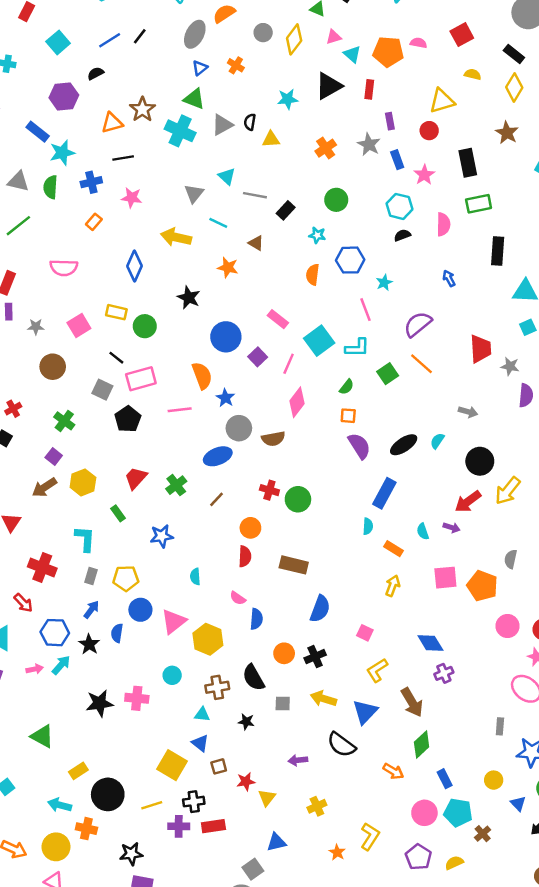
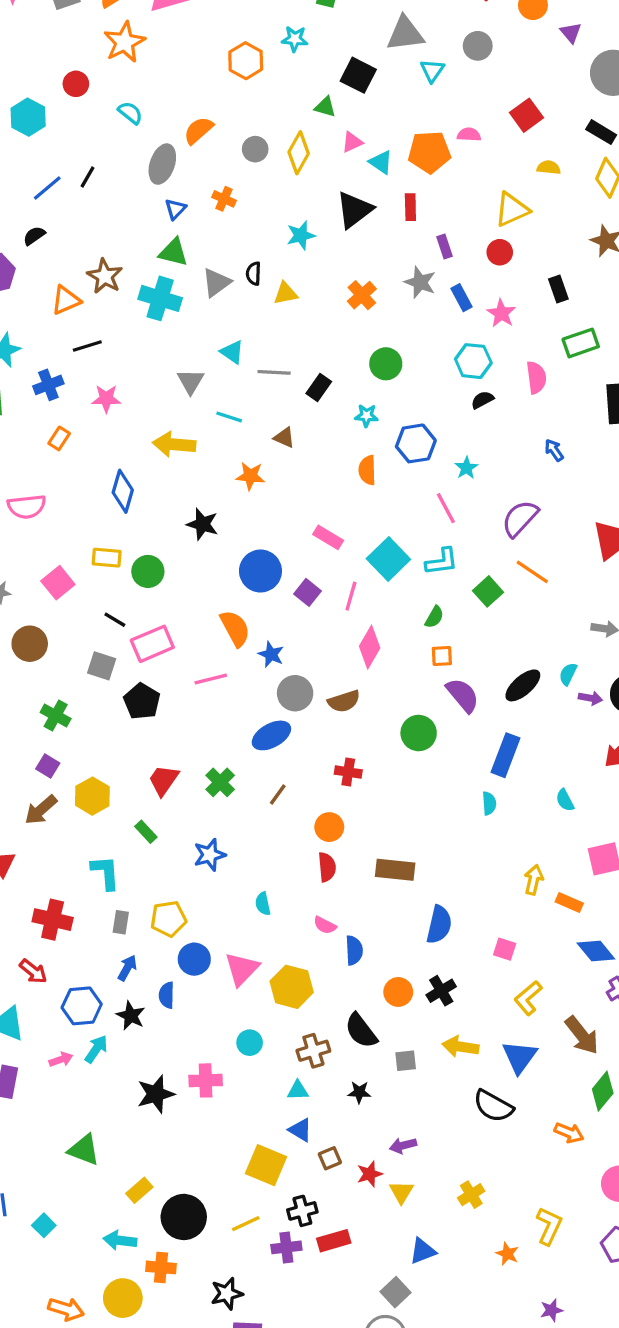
black rectangle: (468, 163) -> (558, 289), size x0.7
green circle: (298, 499) -> (419, 733), moved
purple arrow: (452, 527) -> (590, 698), moved
orange rectangle: (394, 549) -> (569, 902), moved
purple arrow: (298, 760) -> (403, 1146), moved

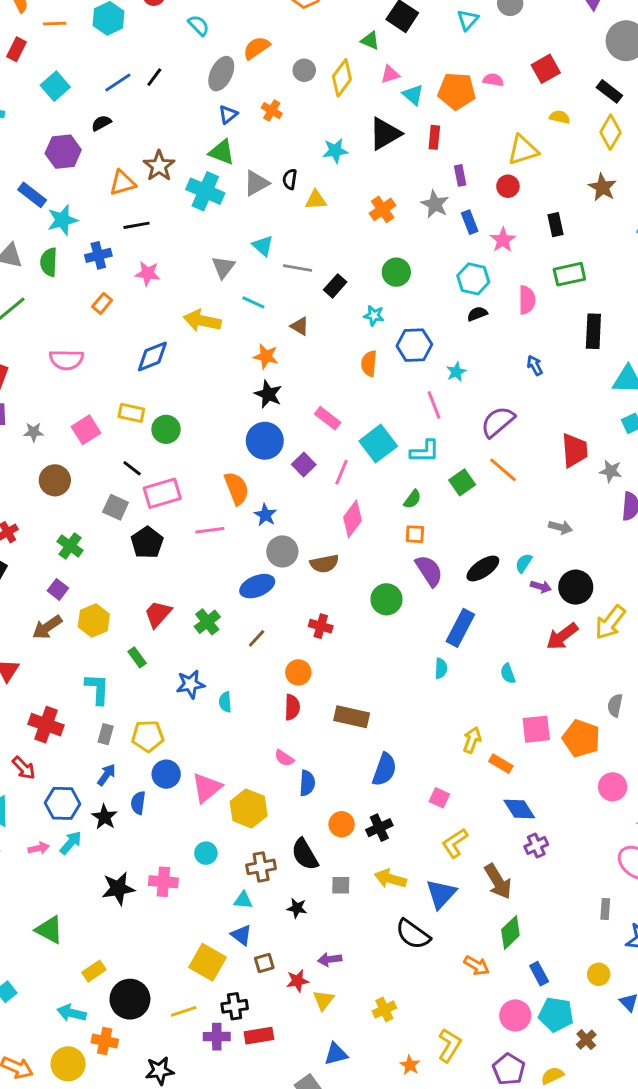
blue diamond: (123, 491) -> (152, 356), turned 45
black star: (202, 524) -> (268, 394), moved
cyan semicircle: (263, 904) -> (225, 702), moved

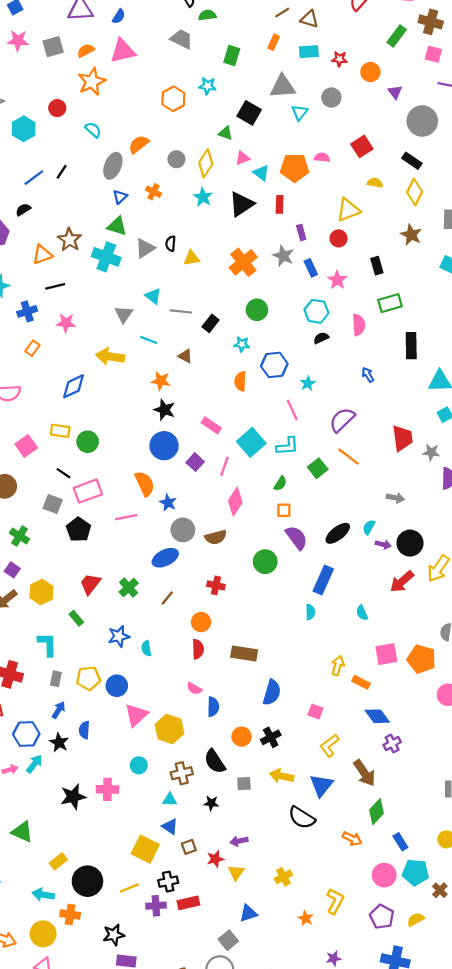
cyan star: (335, 151) -> (203, 197), moved, turned -30
orange cross: (383, 209) -> (243, 262), size x1.4
blue circle: (166, 774) -> (117, 686), moved

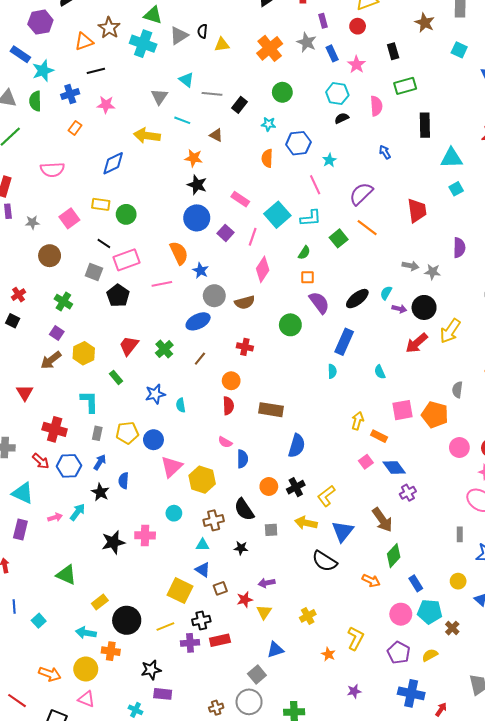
gray star: (431, 452) -> (433, 272), moved
pink square: (315, 712) -> (366, 462), moved, turned 32
blue hexagon: (26, 734) -> (69, 466), moved
yellow L-shape: (329, 746) -> (326, 496), moved

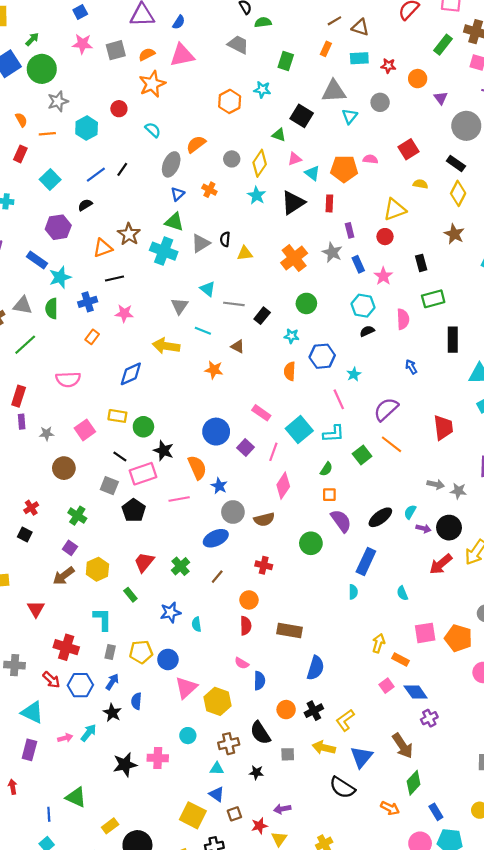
black star: (197, 185) -> (163, 451), moved
blue line: (14, 606) -> (49, 814), moved

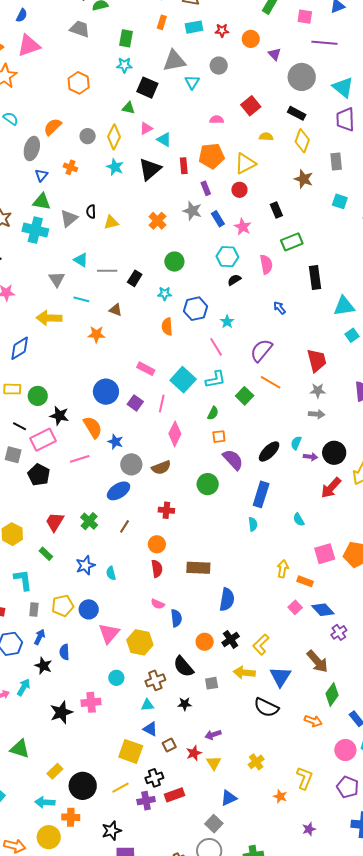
cyan star: (262, 90) -> (124, 65), moved
orange pentagon: (344, 169) -> (212, 156), moved
orange cross: (294, 258) -> (157, 221), size x0.7
gray star: (458, 491) -> (318, 391), moved

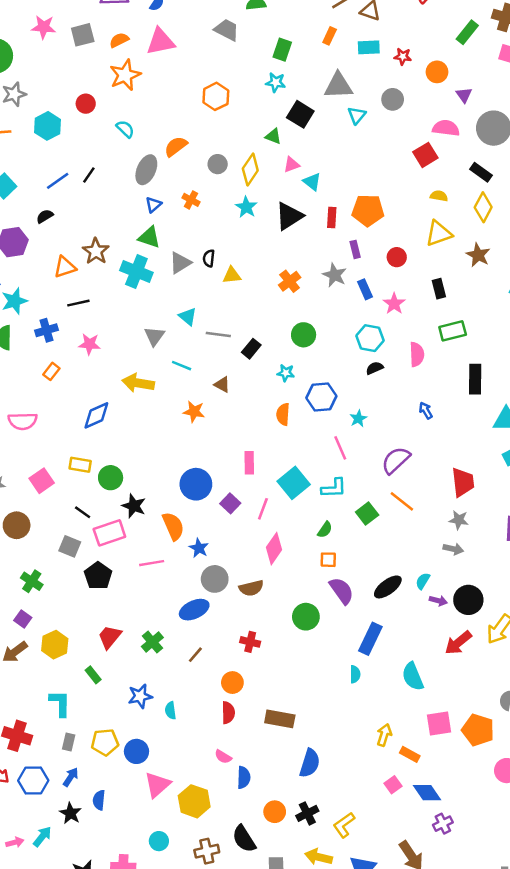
pink semicircle: (217, 120) -> (446, 128), moved, size x1.5
yellow triangle: (245, 163) -> (439, 233), moved
pink rectangle: (146, 369) -> (249, 463), turned 54
cyan semicircle: (299, 520) -> (413, 677), size x1.6

